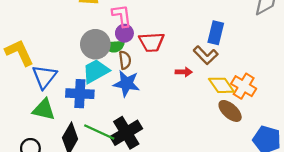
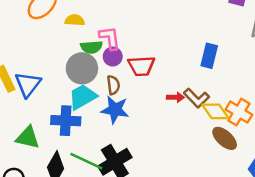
green semicircle: (114, 46) -> (91, 47), moved
brown L-shape: (206, 55) -> (197, 98), moved
blue triangle: (44, 77) -> (28, 84), moved

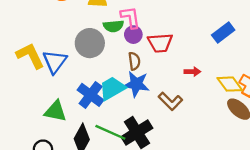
blue rectangle: (209, 56) -> (223, 32), turned 40
gray circle: (82, 68) -> (90, 43), moved
cyan trapezoid: (83, 97) -> (112, 88), moved
brown L-shape: (197, 98) -> (170, 101), moved
blue cross: (66, 121) -> (91, 95), turned 35

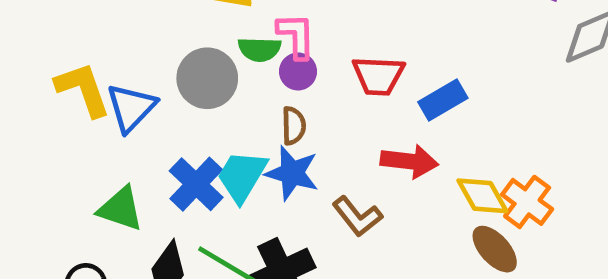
blue rectangle: (223, 32) -> (443, 100), moved
red trapezoid: (160, 43) -> (378, 76), moved
red arrow: (192, 72) -> (409, 161), size x1.6
cyan trapezoid: (112, 88) -> (242, 176), turned -36

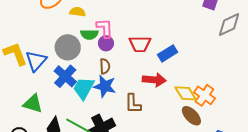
blue cross: (196, 184) -> (65, 76), moved
brown L-shape: (357, 216) -> (133, 104), turned 40

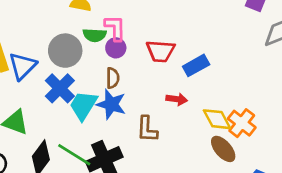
red arrow: (154, 80) -> (177, 99), size x0.7

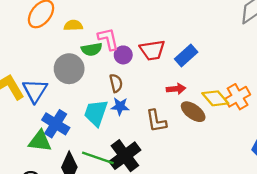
purple circle: (116, 48) -> (123, 55), moved
blue cross: (60, 88) -> (56, 124), moved
blue star: (111, 104) -> (120, 106), size x0.7
orange cross: (242, 123) -> (238, 97), turned 35
brown ellipse: (223, 149) -> (193, 112), moved

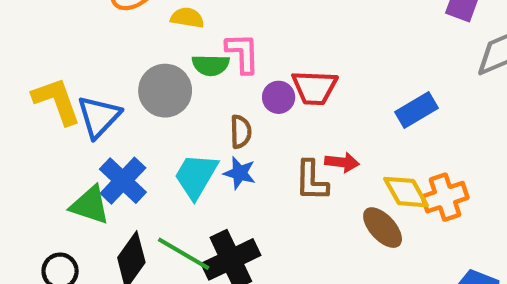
purple circle: (123, 55) -> (279, 97), moved
blue rectangle: (186, 56) -> (416, 110), moved
brown ellipse: (193, 112) -> (383, 228), moved
brown L-shape: (156, 121) -> (312, 181), moved

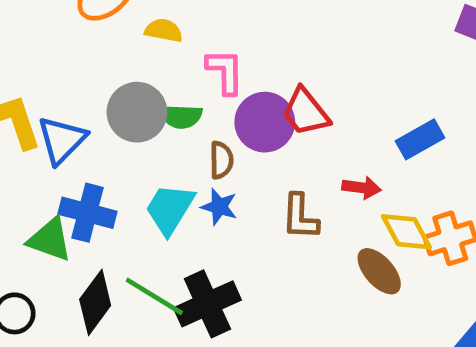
green semicircle: (211, 65) -> (181, 116), moved
red trapezoid: (315, 88) -> (306, 112), turned 48
purple circle: (279, 97) -> (265, 122), size x1.6
red arrow: (342, 162) -> (361, 188), moved
blue cross: (123, 181) -> (87, 213), turned -30

